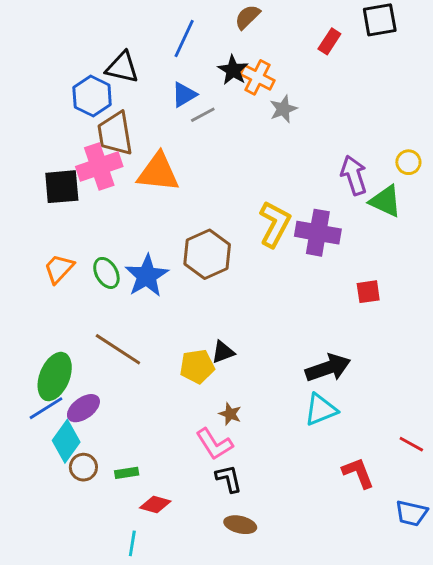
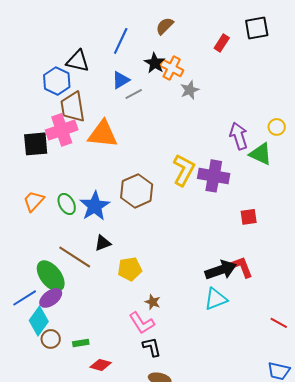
black triangle: (223, 352) -> (103, 243), moved
green ellipse: (55, 377) -> (51, 276), moved, turned -60
red L-shape: (358, 473) -> (242, 267), moved

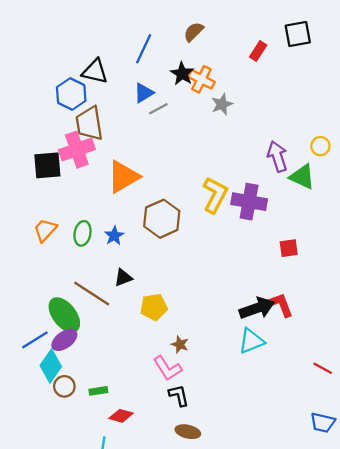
orange triangle: (103, 134) -> (123, 177), moved, turned -36
green ellipse: (67, 204) -> (82, 233), turned 40
blue star: (95, 206) -> (114, 236), size x0.6

